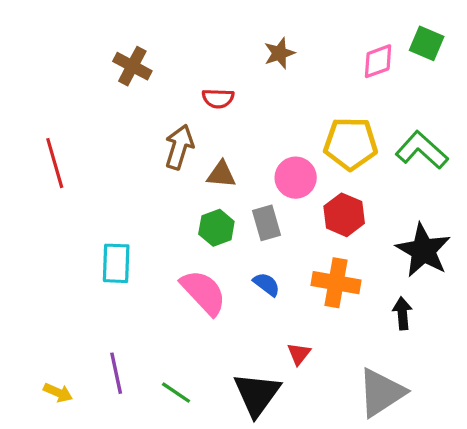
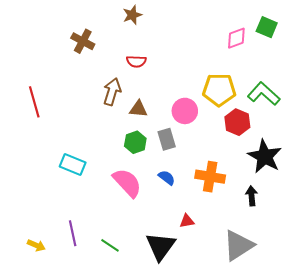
brown star: (279, 53) -> (132, 15), moved
red hexagon: (344, 215) -> (237, 122), moved
cyan rectangle: (116, 263) -> (73, 165), turned -70
red triangle: (299, 354) -> (187, 221), turned 42

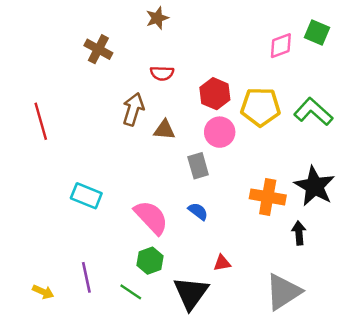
red hexagon: (237, 122) -> (215, 94), moved
green hexagon: (135, 142) -> (150, 261), moved
orange cross: (210, 177) -> (268, 197), moved

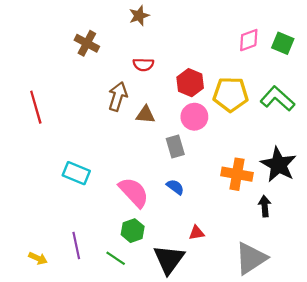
green square: (317, 32) -> (283, 43), moved

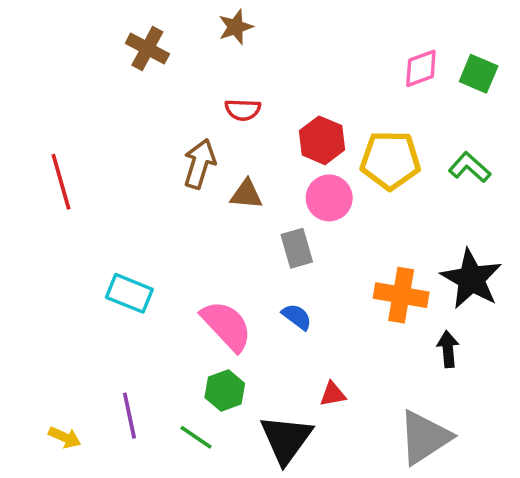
brown cross: (87, 43) -> (147, 49), moved
green L-shape: (277, 99) -> (470, 167), size x0.7

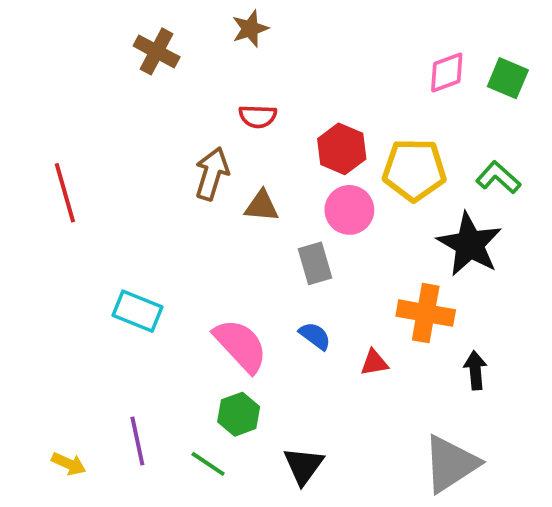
black star: (471, 279) -> (470, 244), moved
red triangle: (333, 394) -> (374, 363), moved
black triangle: (286, 439) -> (304, 466), size x0.7

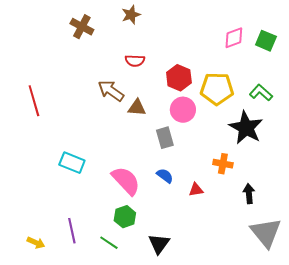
brown arrow: (212, 174) -> (111, 91), turned -72
orange cross: (426, 313) -> (223, 164), size x0.7
gray triangle: (451, 464) -> (266, 233), moved, turned -36

